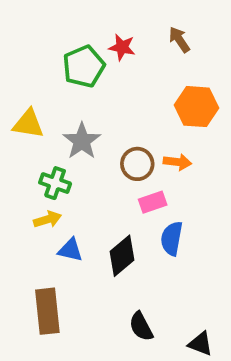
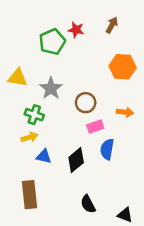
brown arrow: (179, 40) -> (112, 25), turned 63
orange arrow: (177, 162) -> (125, 112), moved

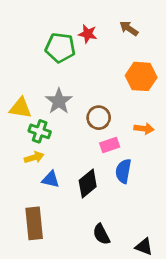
brown arrow: (112, 25) -> (129, 28), turned -84
green pentagon: (52, 42) -> (60, 48), turned 30
yellow triangle: (18, 78) -> (20, 108), moved

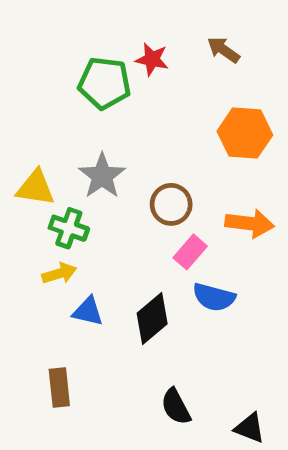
orange arrow: (144, 129) -> (250, 223), size x1.4
pink rectangle: (110, 145) -> (190, 252), turned -30
blue semicircle: (123, 171) -> (214, 297), turned -85
brown rectangle: (34, 223) -> (59, 388), size x0.7

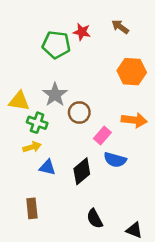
brown circle: (171, 204) -> (79, 112), moved

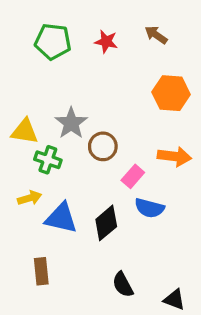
green pentagon: (56, 45) -> (53, 42), moved
yellow arrow: (32, 147) -> (30, 198), moved
blue triangle: (47, 167) -> (61, 218), size x1.5

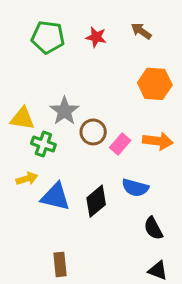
pink rectangle: (133, 176) -> (120, 144), moved
brown rectangle: (41, 271) -> (60, 264), moved
black semicircle: (123, 285) -> (153, 228), moved

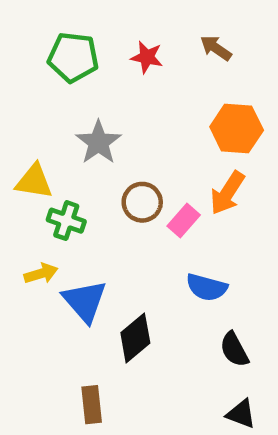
gray star: (64, 111) -> (98, 142), moved
orange arrow: (158, 141) -> (227, 193), moved, turned 116
blue triangle: (55, 197) -> (85, 301), turned 36
black diamond: (96, 201) -> (135, 338), moved

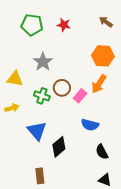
brown arrow: (216, 48) -> (106, 22), moved
green cross: (66, 221) -> (42, 96), moved
yellow arrow: (41, 274) -> (12, 108), moved

